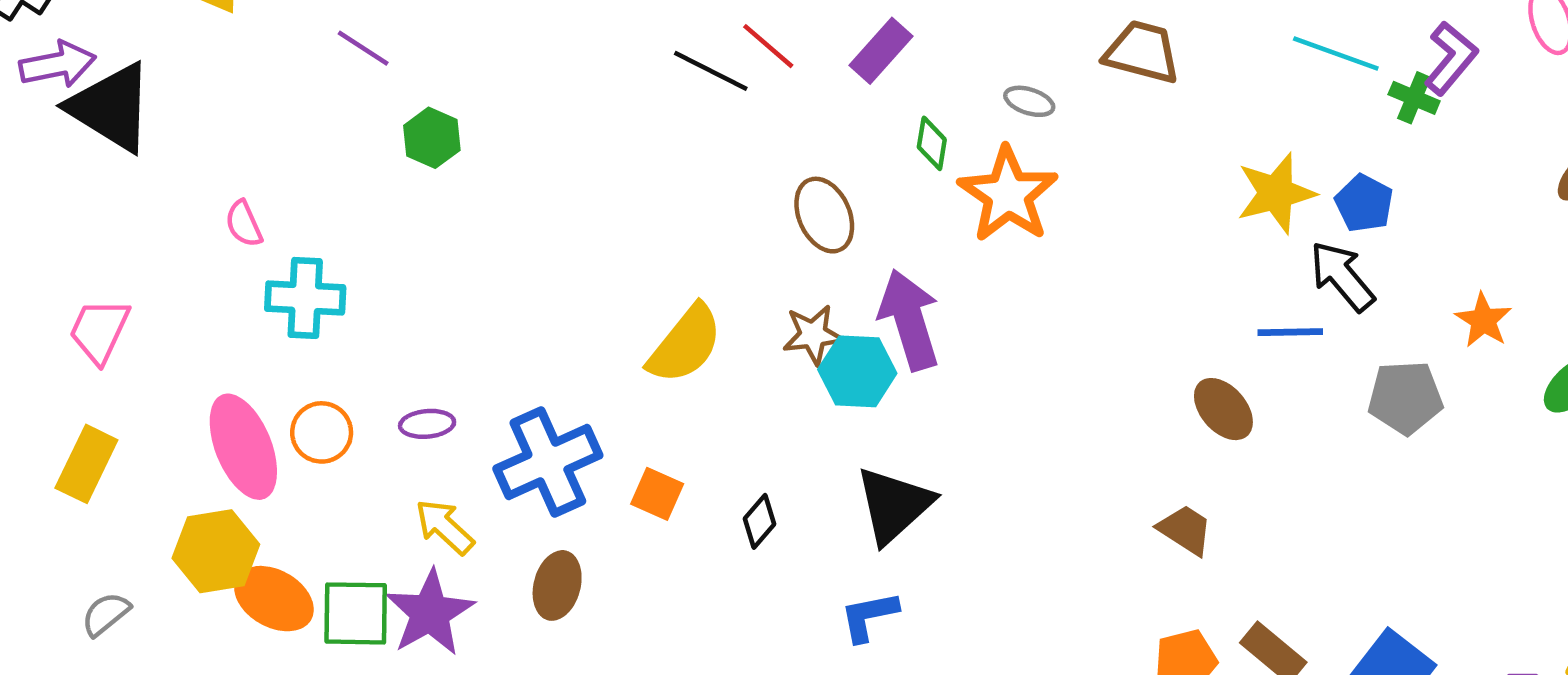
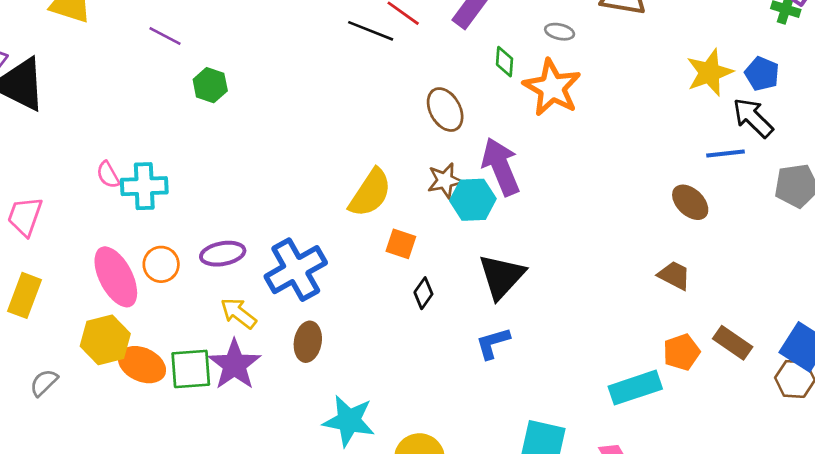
pink semicircle: (244, 224) -> (108, 175), moved
purple ellipse: (427, 424) -> (223, 254), size x1.4
orange square: (657, 494) -> (401, 244), moved

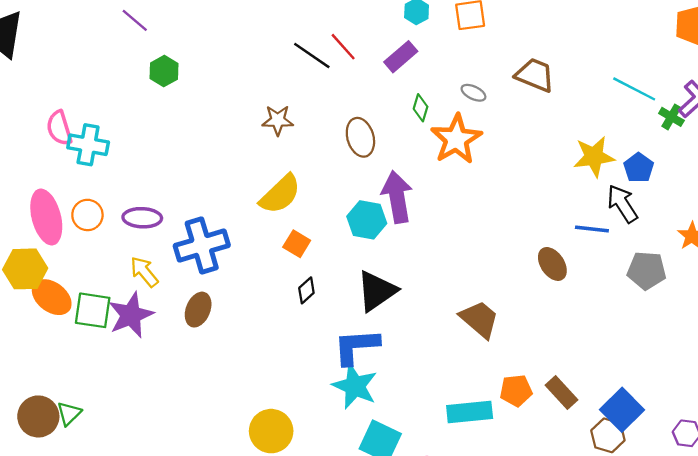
pink semicircle: (108, 175) -> (59, 128), size x1.4
brown star: (445, 181) -> (278, 120), moved
brown trapezoid: (674, 275) -> (479, 319), moved, size x1.4
blue L-shape: (493, 343) -> (356, 346), size x1.5
cyan star: (349, 421) -> (355, 386), moved

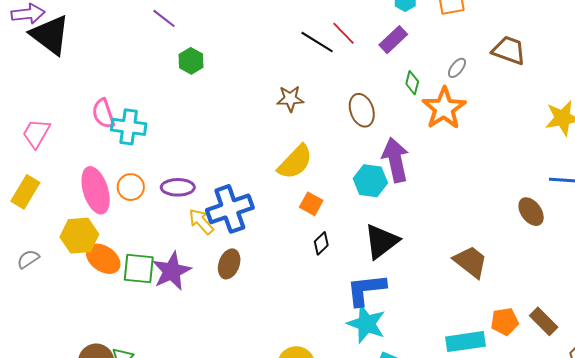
gray ellipse: (473, 93) -> (457, 68), turned -75
yellow arrow: (144, 272) -> (201, 222), moved

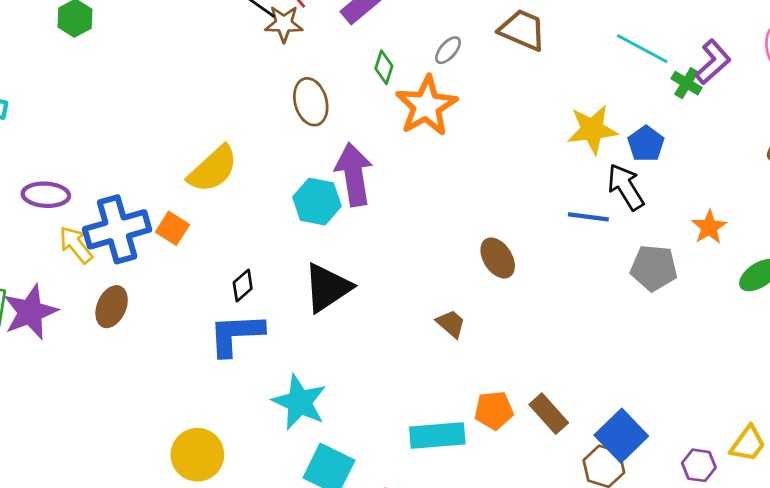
brown star: (290, 99) -> (284, 24), moved
orange square: (311, 204) -> (172, 228), moved
brown ellipse: (531, 212) -> (498, 258), moved
brown trapezoid: (471, 262) -> (451, 324), size x0.6
blue L-shape: (366, 290) -> (236, 334), moved

